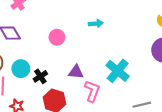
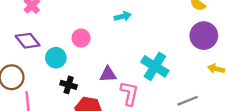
cyan circle: (21, 69) -> (56, 58), moved
black cross: (40, 76) -> (69, 85), turned -32

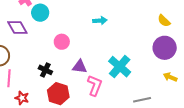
pink circle: (81, 38) -> (62, 42), moved
cyan circle: (56, 58) -> (40, 13), moved

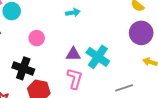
purple triangle: (80, 67) -> (73, 54), moved
black cross: (45, 70) -> (23, 68), size x1.5

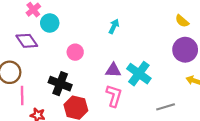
cyan arrow: (73, 13) -> (114, 26), turned -56

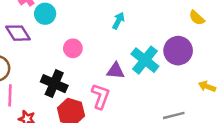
purple circle: (185, 50) -> (178, 51), moved
cyan cross: (139, 74) -> (145, 60), moved
pink L-shape: (114, 96) -> (101, 96), moved

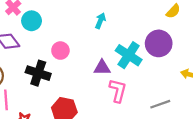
yellow semicircle: (197, 18) -> (173, 11), turned -84
black cross: (54, 84) -> (38, 73), moved
pink L-shape: (101, 96) -> (118, 91), moved

